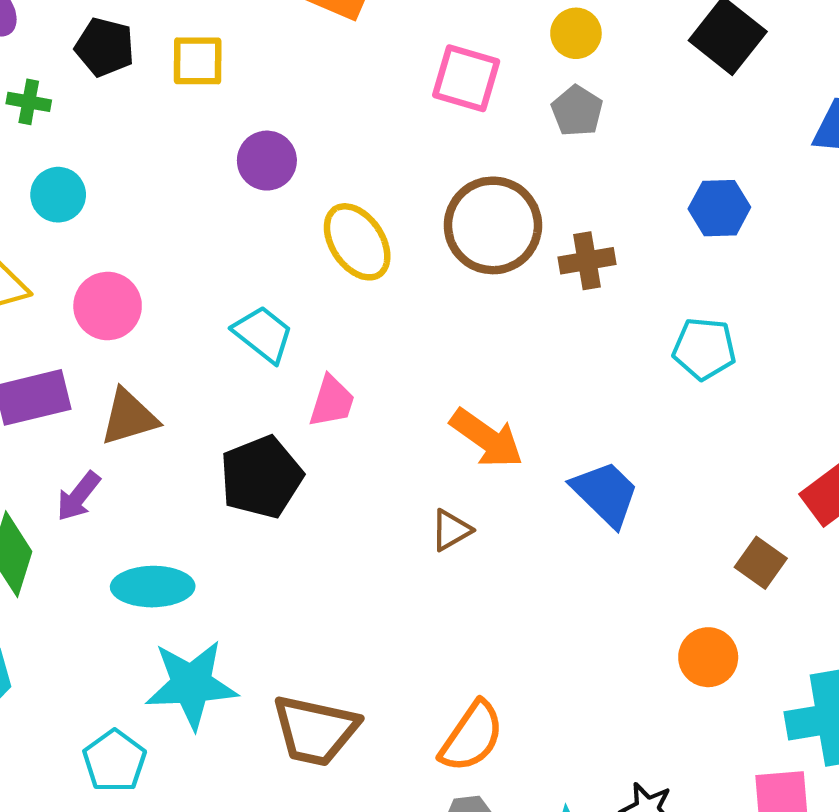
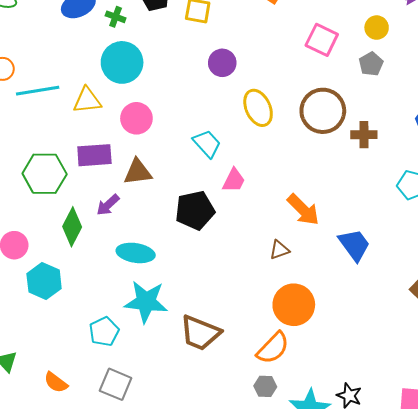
cyan circle: (58, 195) -> (122, 62), size x1.6
orange circle: (708, 657) -> (294, 305), moved, size x1.5

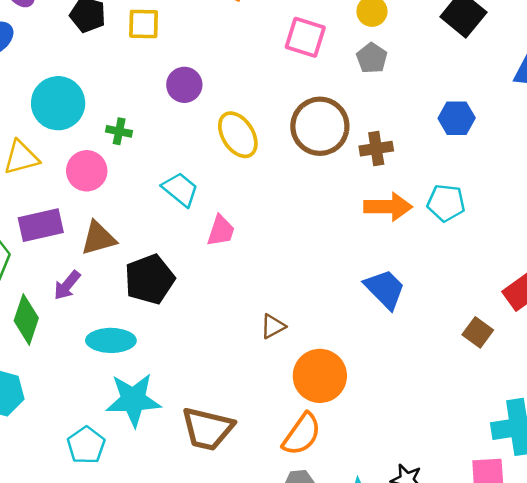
green cross: (116, 17) -> (119, 131), moved
black pentagon: (195, 210) -> (149, 279), moved
orange arrow: (303, 210) -> (388, 207), moved, turned -36
brown triangle: (279, 250) -> (273, 326), moved

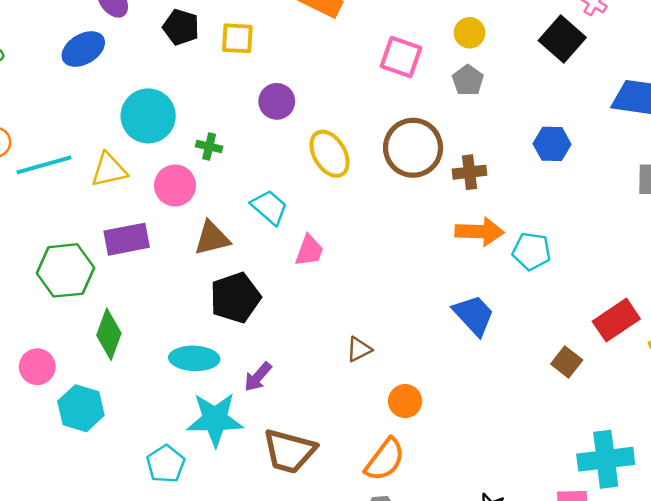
cyan pentagon: (446, 203) -> (532, 251), moved
brown triangle: (98, 238) -> (212, 238), moved
purple arrow: (67, 285) -> (258, 377), moved
orange circle: (320, 376) -> (405, 401), size x0.6

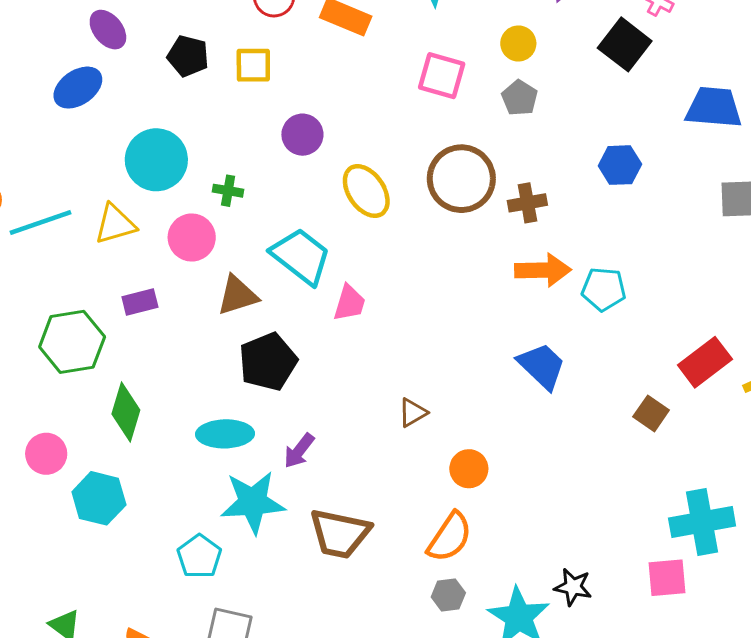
cyan trapezoid: (269, 207) -> (301, 256), size x1.4
purple rectangle: (127, 239) -> (140, 302), size x0.7

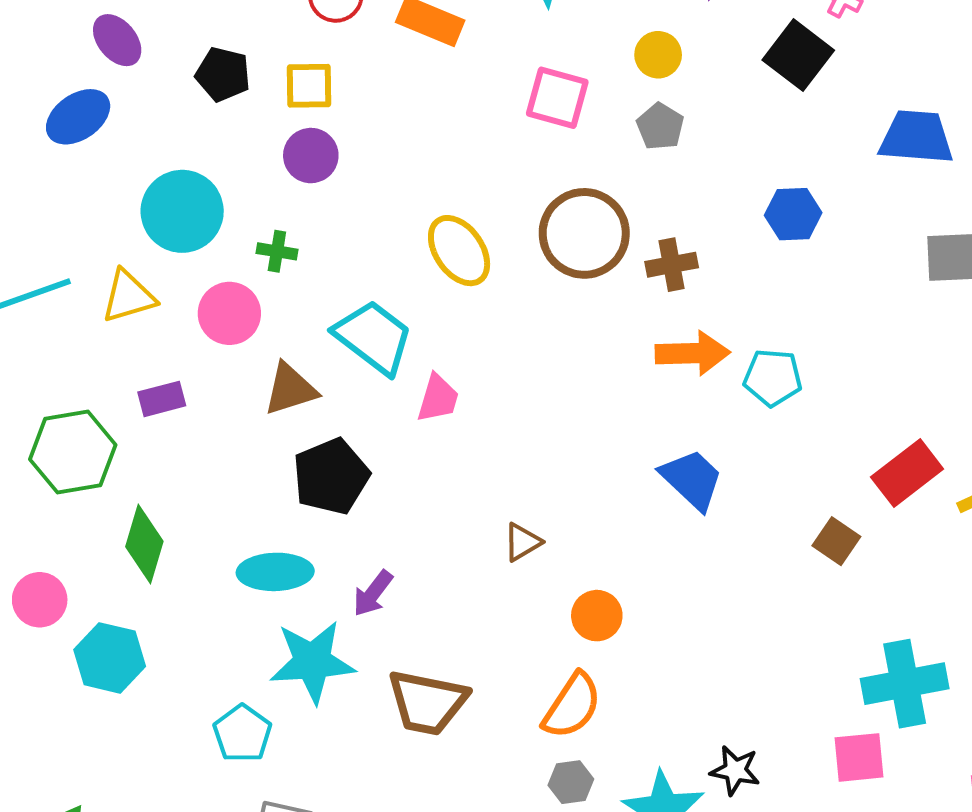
purple circle: (302, 135) -> (311, 156), moved

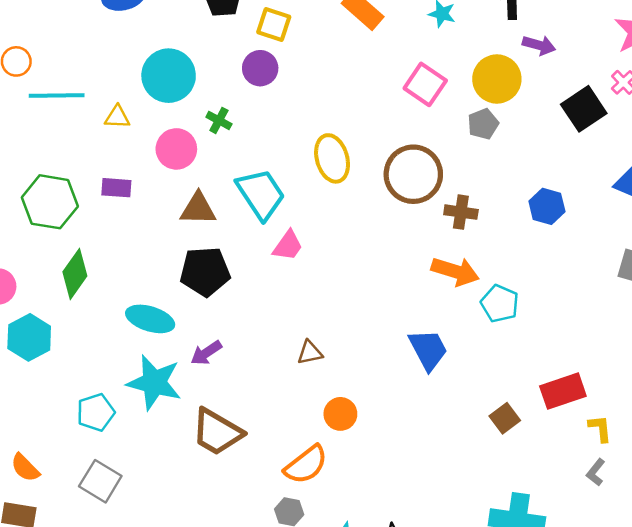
yellow circle: (658, 55) -> (497, 79), size x1.6
yellow triangle: (128, 296) -> (117, 117), size x0.7

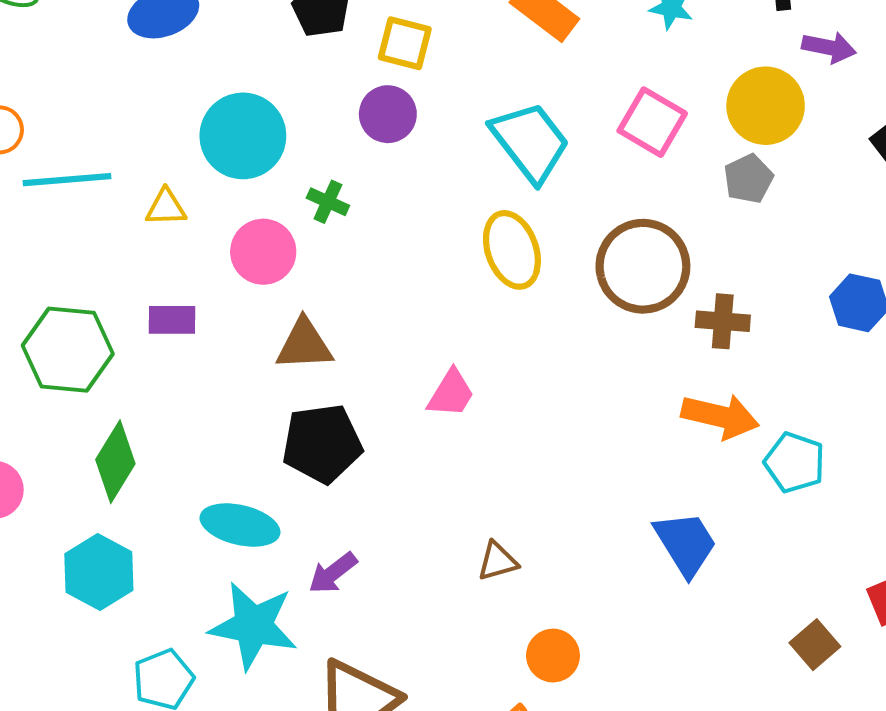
cyan trapezoid: (261, 194) -> (530, 142), moved
cyan hexagon: (29, 337) -> (99, 572), moved

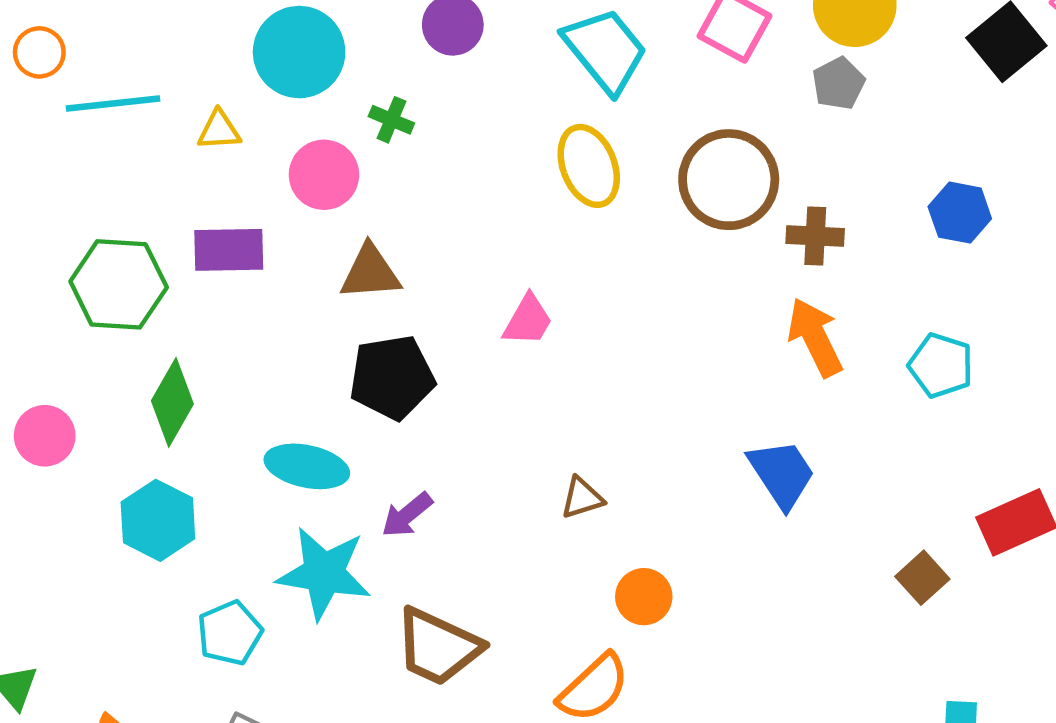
purple rectangle: (172, 320) -> (229, 250), size x1.4
orange arrow: (720, 416) -> (815, 337), turned -128
cyan pentagon: (795, 463) -> (941, 365), moved

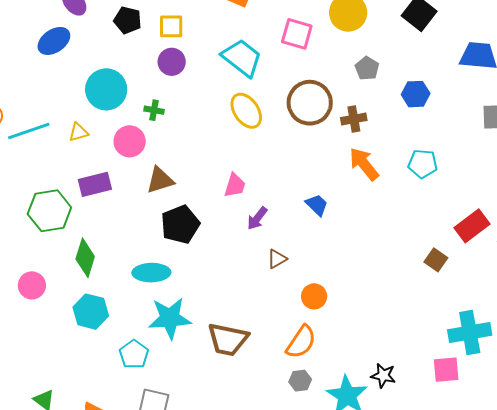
gray pentagon: (839, 83) -> (367, 68), moved
blue trapezoid: (782, 474) -> (317, 205), moved, size x0.7
purple arrow: (407, 515) -> (257, 218), moved

